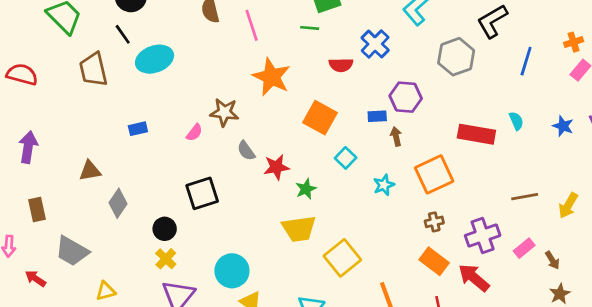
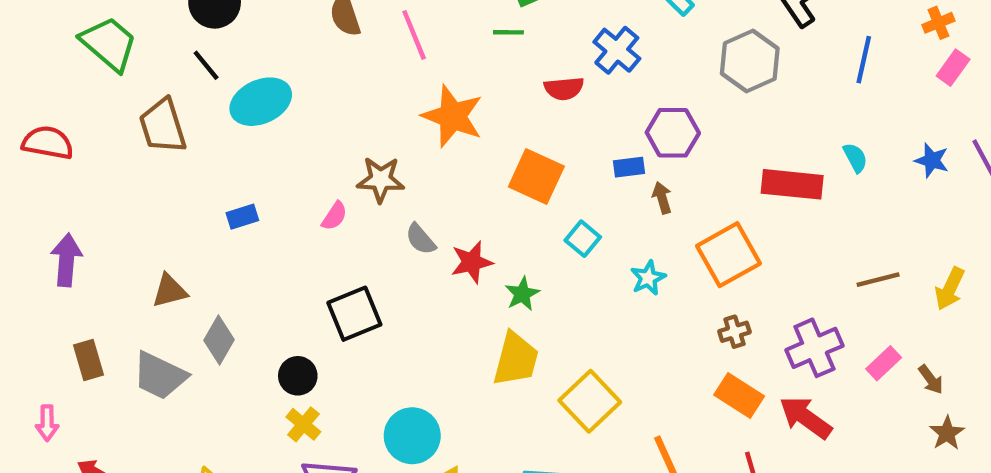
yellow trapezoid: (299, 229) -> (516, 359), turned -63
gray trapezoid: (72, 251) -> (160, 376), moved

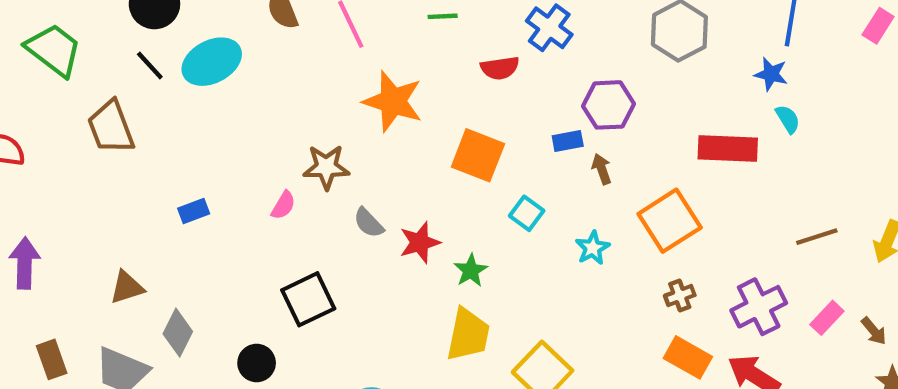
cyan ellipse: (261, 102) -> (212, 62), moved
blue star: (932, 160) -> (771, 74), moved

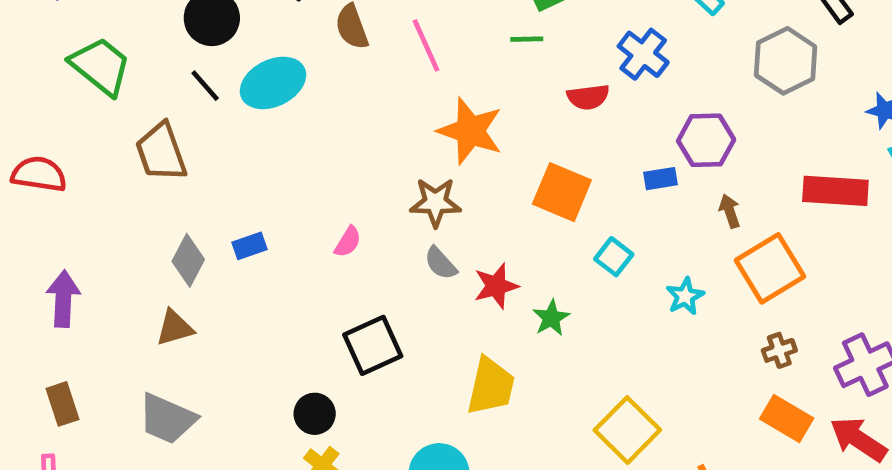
brown star: (326, 167) -> (435, 202), moved
brown arrow: (602, 169) -> (730, 211), moved
gray diamond: (178, 333) -> (188, 260), moved
yellow trapezoid: (468, 335) -> (491, 386), moved
brown rectangle: (52, 359) -> (62, 404), moved

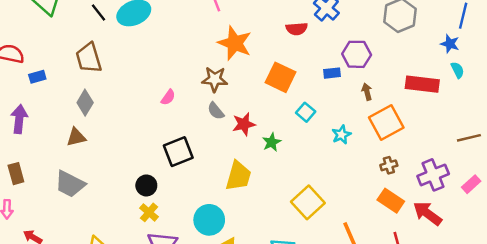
brown trapezoid: (161, 152) -> (89, 58), moved
blue rectangle: (249, 246) -> (37, 77), moved

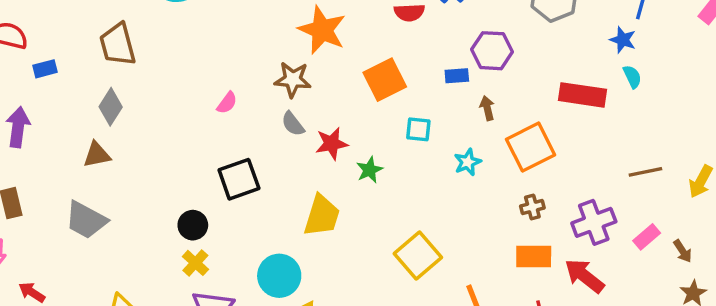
orange square: (281, 77) -> (385, 80), turned 36
brown arrow: (367, 92) -> (487, 108), moved
cyan square: (306, 112) -> (418, 129), turned -36
orange rectangle: (391, 201) -> (534, 257), turned -35

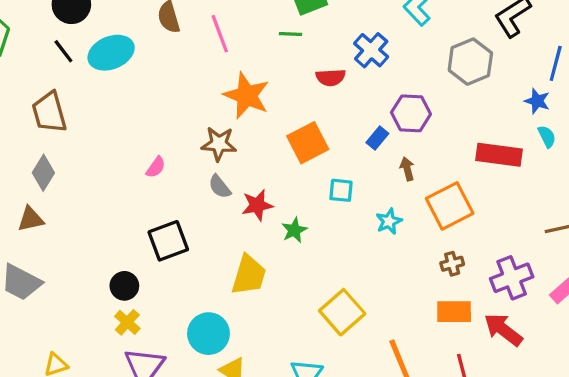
blue rectangle: (457, 76) -> (377, 138), turned -45

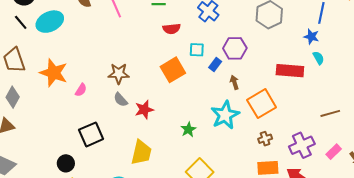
red semicircle: (331, 77) -> (172, 29), moved
orange star: (247, 96) -> (54, 73), moved
cyan square: (341, 190) -> (197, 50), moved
cyan star: (389, 221) -> (225, 115), size x1.8
green star: (294, 230) -> (188, 129), moved

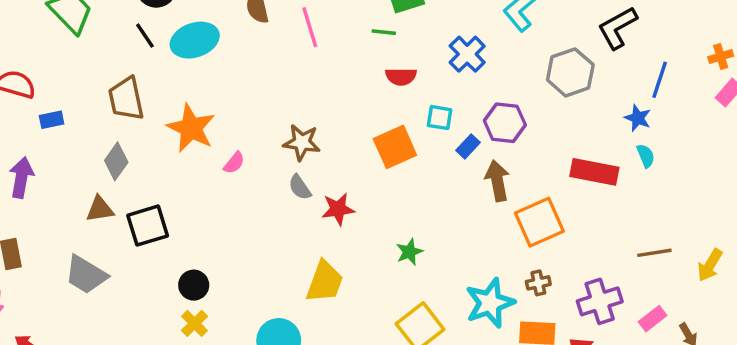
brown arrow: (234, 82) -> (497, 181), size x1.6
cyan star: (225, 115) -> (490, 303), moved
black square: (91, 134) -> (148, 226), moved

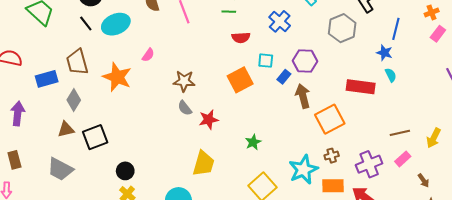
blue rectangle: (52, 120) -> (47, 79), moved, size x1.5
pink semicircle: (234, 163) -> (148, 55), moved
pink rectangle: (653, 319) -> (403, 159), moved

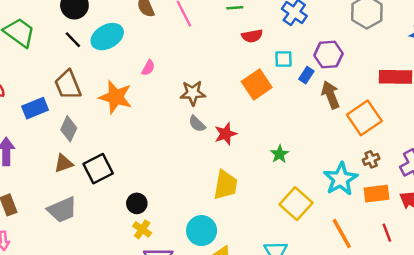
gray trapezoid: (60, 169) -> (62, 210), turned -44

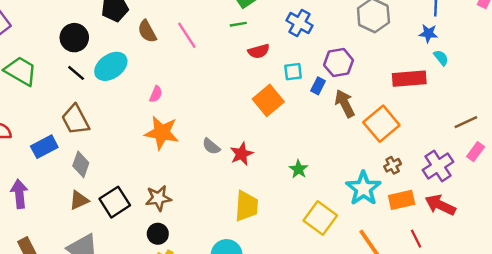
brown star: (193, 93) -> (158, 198), moved
orange star: (116, 97) -> (162, 133), moved

